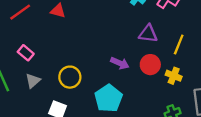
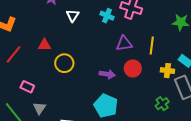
yellow cross: (174, 76) -> (167, 71), moved
yellow circle: (70, 77) -> (64, 63), moved

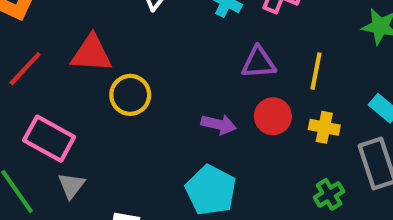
red triangle: (44, 45) -> (91, 53), size x1.5
yellow cross: (167, 71) -> (324, 127), moved
pink rectangle: (27, 87) -> (49, 139), size x1.6

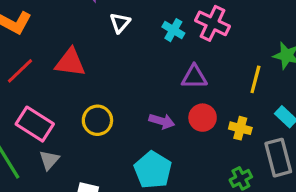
yellow line: (316, 71) -> (255, 79), moved
yellow circle: (130, 95) -> (97, 120), moved

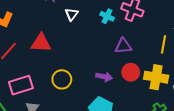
pink rectangle: (35, 124) -> (21, 85), turned -45
yellow cross: (240, 128) -> (156, 77), size x1.6

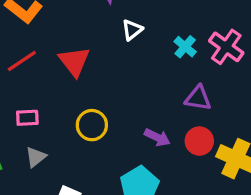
red triangle: (41, 43) -> (74, 61), turned 35
pink rectangle: (21, 85) -> (27, 118), size x0.6

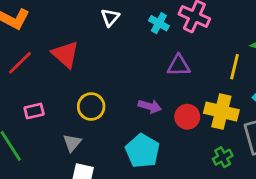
red circle: (199, 141) -> (187, 117), moved
gray triangle: (36, 157) -> (72, 143), moved

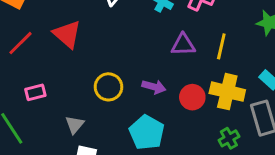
yellow line: (234, 67) -> (221, 46), moved
yellow circle: (91, 107) -> (108, 87), moved

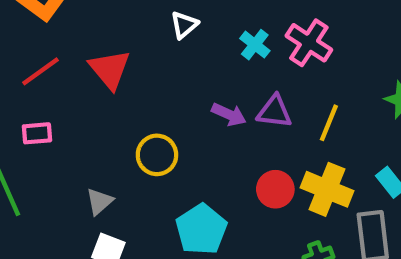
purple arrow: (154, 87) -> (229, 114), moved
pink rectangle: (35, 92) -> (37, 133), moved

